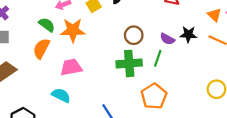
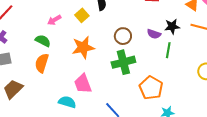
orange star: (73, 30) -> (83, 47), moved
green line: (158, 58) -> (168, 50), moved
pink trapezoid: (71, 67) -> (83, 84), moved, turned -90

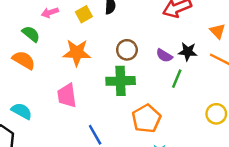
orange semicircle: (42, 63) -> (24, 60), turned 90
cyan semicircle: (67, 102) -> (22, 111), moved

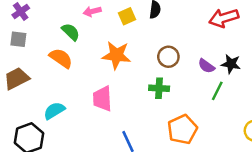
green cross: (121, 81) -> (159, 88), size x0.7
cyan semicircle: (22, 111) -> (54, 111), turned -65

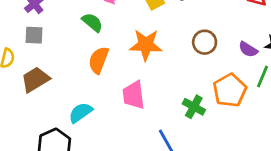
orange semicircle: (61, 58) -> (99, 60), moved, turned -100
green cross: (159, 88) -> (194, 107), moved, turned 30
orange pentagon: (182, 129) -> (230, 90), moved

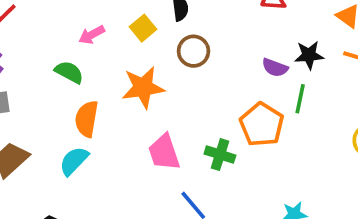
brown circle: (205, 42) -> (193, 51), moved
pink trapezoid: (134, 95) -> (164, 152), moved
cyan semicircle: (80, 113) -> (74, 161), moved

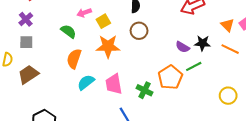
yellow square: (143, 28) -> (103, 21), moved
green line: (300, 99) -> (194, 66), turned 42
cyan semicircle: (74, 161) -> (86, 82), moved

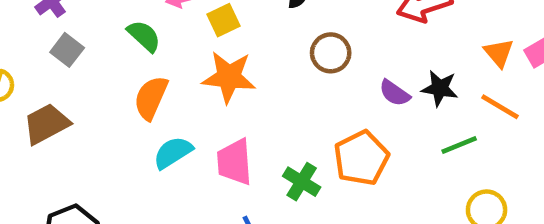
brown circle: (139, 31) -> (331, 53), moved
gray square: (26, 42) -> (67, 50), moved, turned 32
green line: (194, 66) -> (459, 145), moved

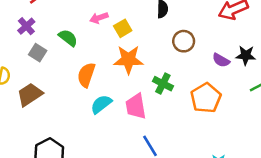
green semicircle: (144, 36) -> (68, 38), moved
green cross: (302, 182) -> (163, 84), moved

